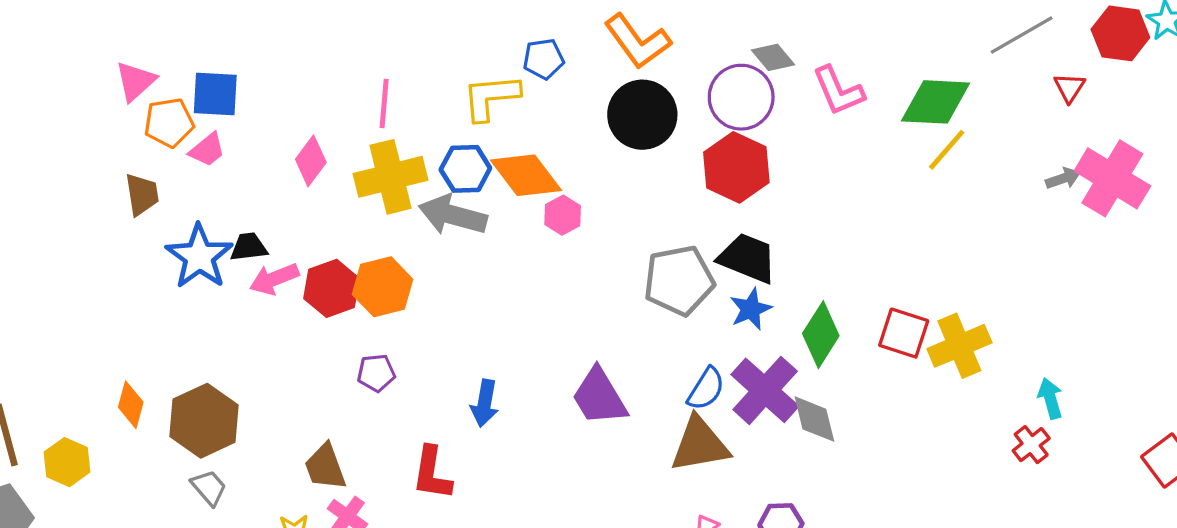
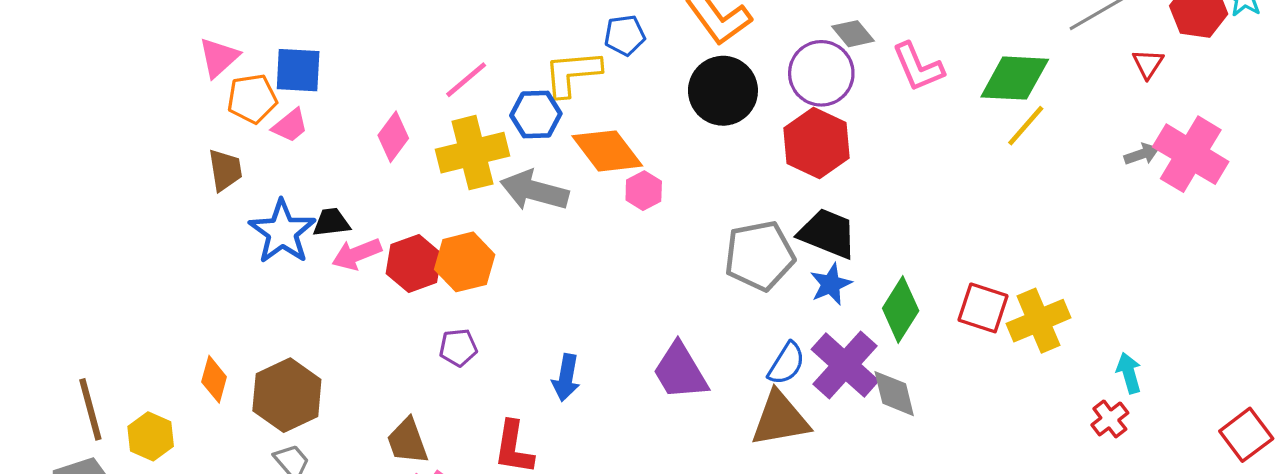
pink line: (384, 104) -> (466, 80), turned 45
blue hexagon: (465, 169) -> (536, 115), moved

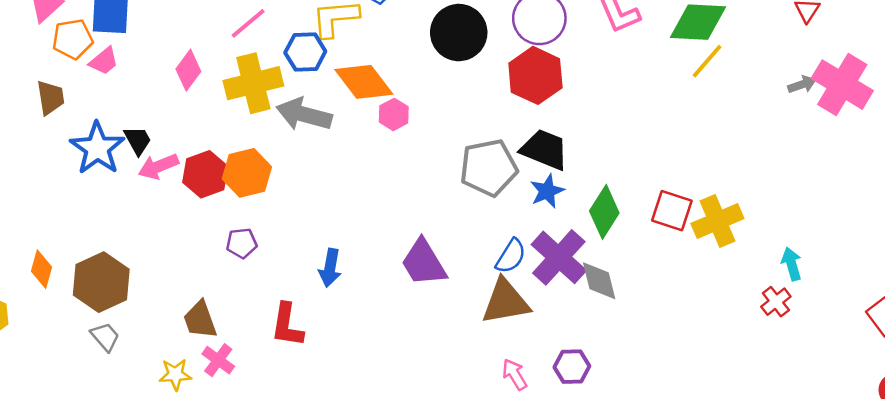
black trapezoid: (331, 222) -> (138, 140), turned 68

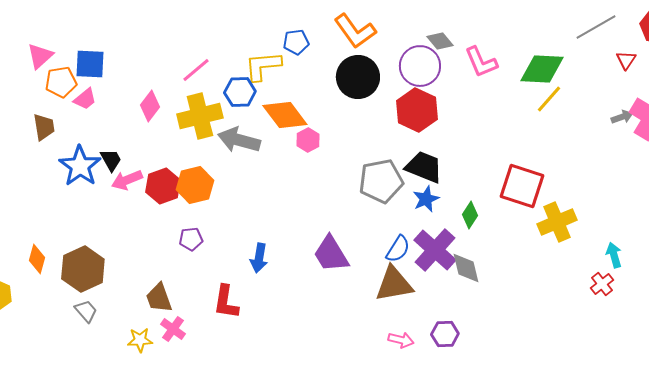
red square: (672, 211) -> (522, 186), moved, size x1.4
green diamond: (604, 212) -> (470, 215), size x0.7
pink arrow: (515, 374) -> (401, 340), turned 135

